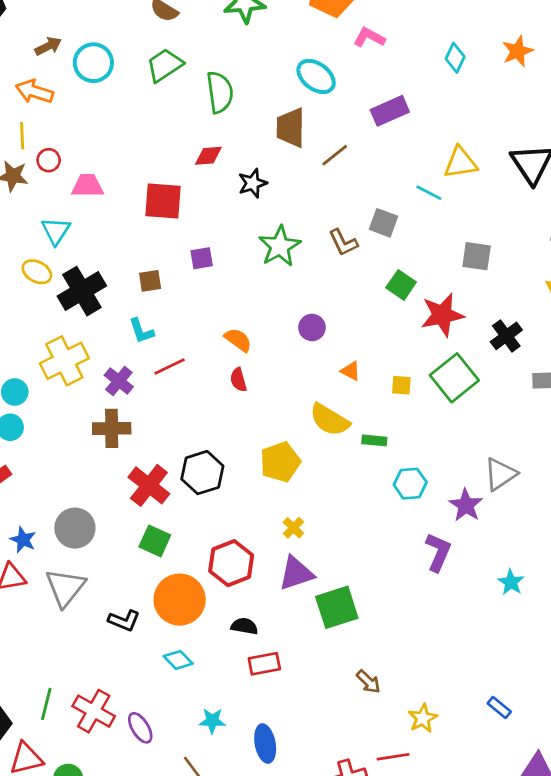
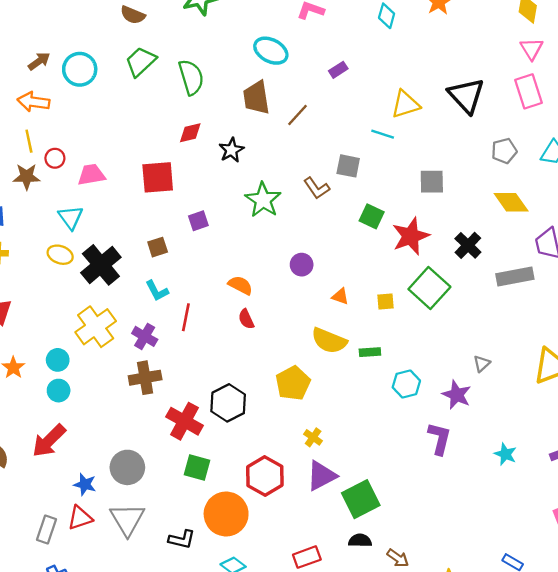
purple rectangle: (390, 111) -> (338, 70), size x0.6
red line: (170, 366) -> (186, 317), turned -44
gray triangle: (500, 474) -> (482, 364), size x0.6
black semicircle: (244, 626) -> (360, 540), moved

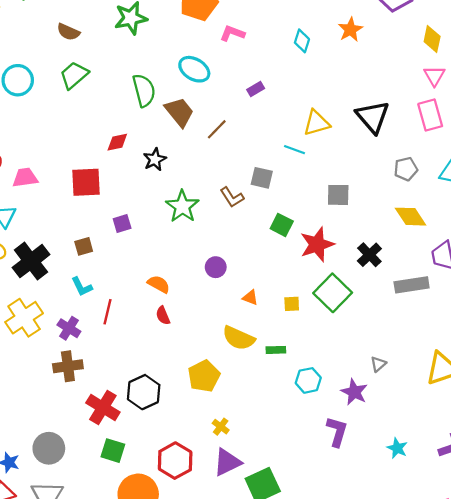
green semicircle: (191, 77) -> (144, 90), moved
brown trapezoid: (256, 98) -> (179, 112), turned 148

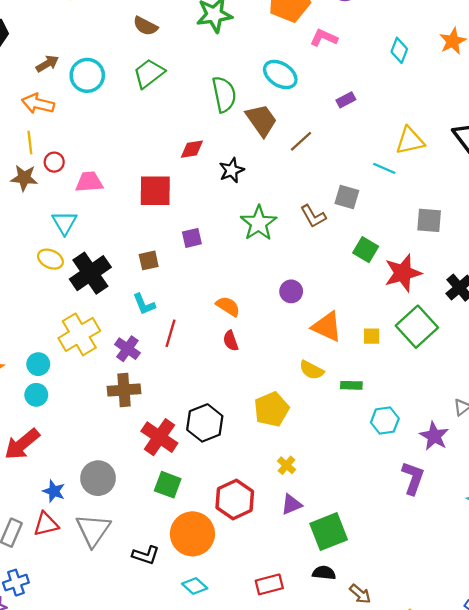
orange triangle: (250, 298) -> (327, 327), size x1.8
yellow semicircle: (239, 338) -> (312, 370), size x0.7
purple triangle: (227, 462) -> (291, 505), size x0.7

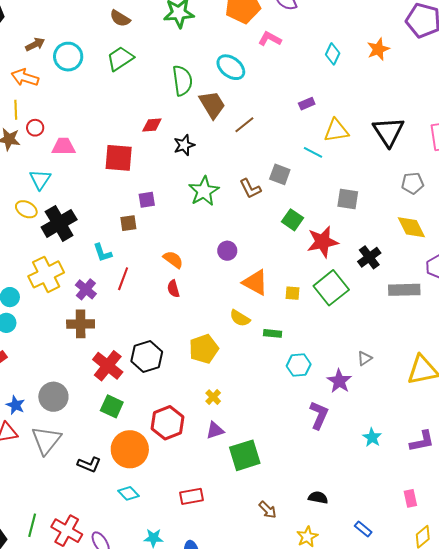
purple rectangle: (346, 100) -> (307, 104), moved
brown square: (149, 260) -> (128, 223), moved
black semicircle: (324, 573) -> (318, 498), moved

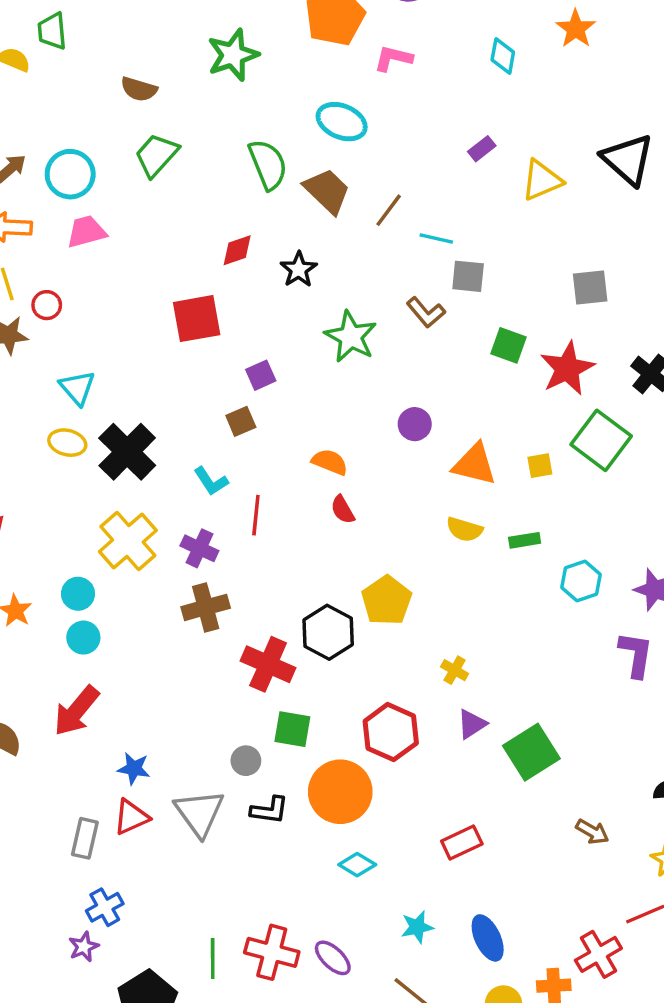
pink trapezoid: (63, 147) -> (86, 232), moved
cyan line: (313, 152) -> (436, 239), moved
yellow pentagon: (204, 349) -> (387, 600), moved
gray circle: (53, 397) -> (246, 761), moved, size x0.6
black L-shape: (89, 464) -> (269, 810), moved

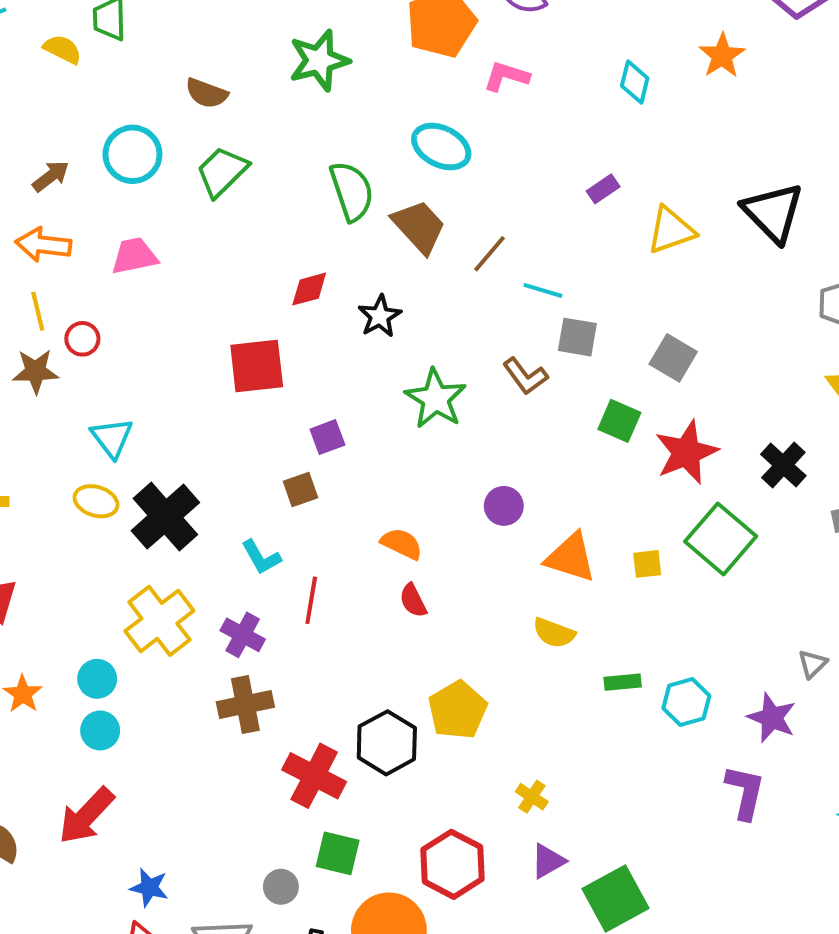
cyan circle: (70, 174) -> (132, 154), moved
gray square: (590, 287) -> (673, 358), moved, turned 33
green rectangle: (525, 540) -> (623, 682), moved

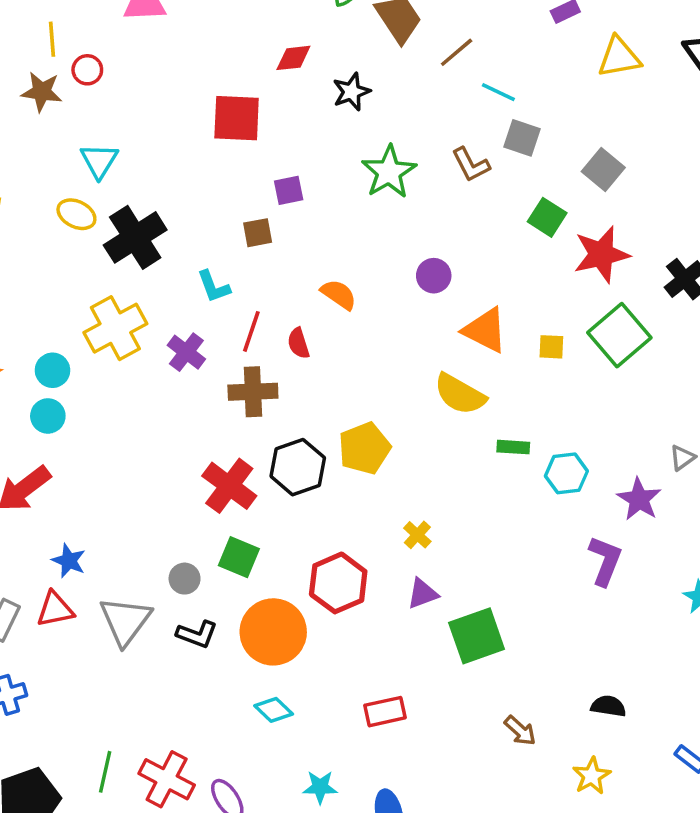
red semicircle: (413, 600) -> (298, 343), moved
yellow semicircle: (554, 633) -> (460, 394), size x1.4
brown cross: (245, 705) -> (253, 392), moved

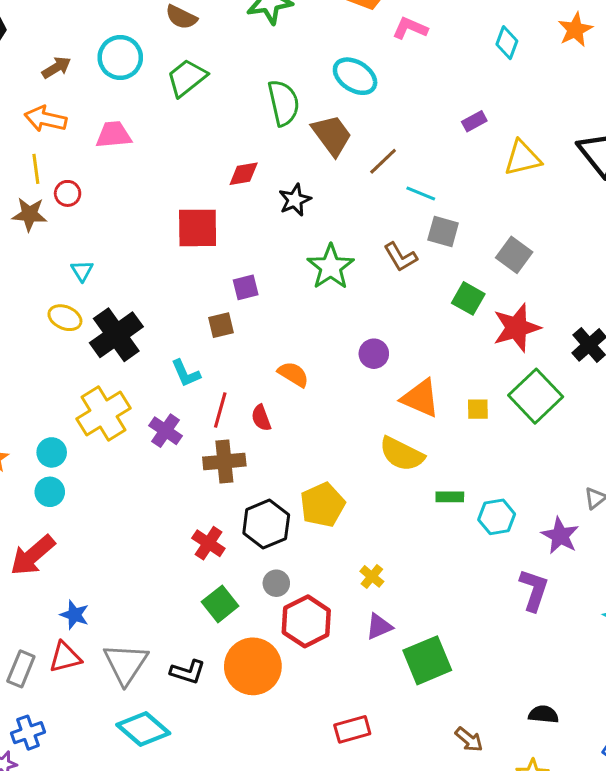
cyan triangle: (99, 161) -> (82, 271), size x0.7
red cross: (229, 486) -> (208, 543), size x0.7
green square: (239, 557) -> (220, 604), turned 32
gray circle: (185, 579) -> (276, 583), moved
cyan diamond: (274, 710) -> (143, 729), moved, size x1.6

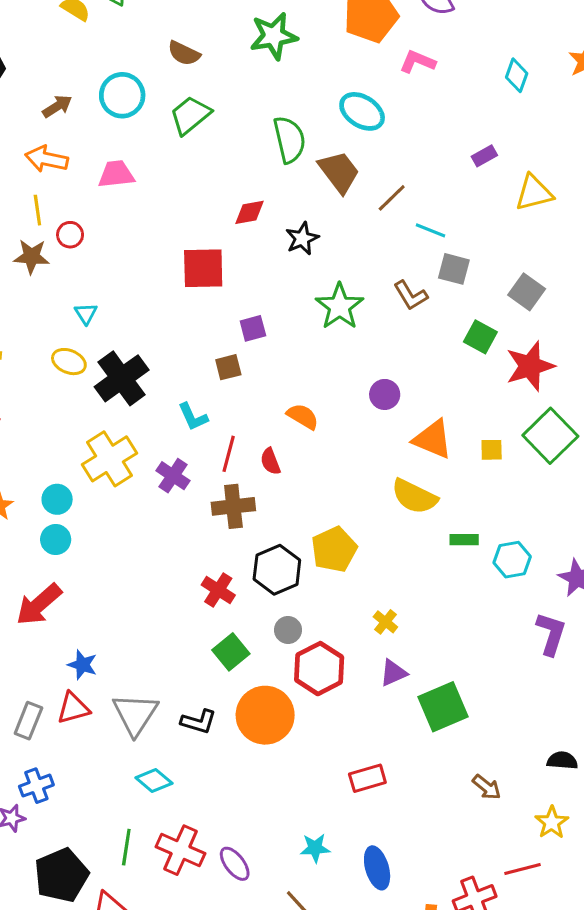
cyan diamond: (143, 729) -> (154, 781), size x0.7

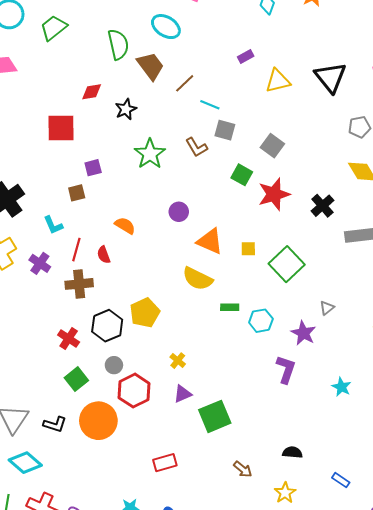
green square: (550, 436) -> (287, 264), moved
cyan diamond: (154, 781) -> (25, 463), size x1.4

